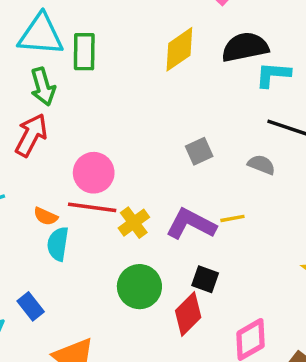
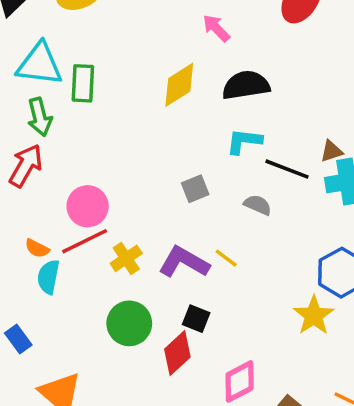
cyan L-shape: (273, 75) -> (244, 141), moved
red line: (92, 207) -> (85, 241), turned -36
yellow line: (232, 218) -> (226, 258), turned 45

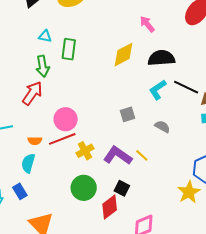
cyan triangle: (40, 64) -> (45, 36), size x0.5
cyan L-shape: (244, 141) -> (158, 90), turned -45
black line: (287, 169) -> (186, 87), moved
orange semicircle: (37, 248) -> (35, 141), turned -32
cyan semicircle: (48, 277) -> (28, 163), moved

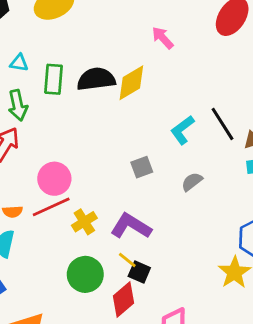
black semicircle: (161, 58) -> (96, 79), moved
black line: (186, 87) -> (223, 124), turned 35
gray semicircle: (162, 127) -> (192, 182), turned -63
yellow line: (142, 155) -> (127, 260), moved

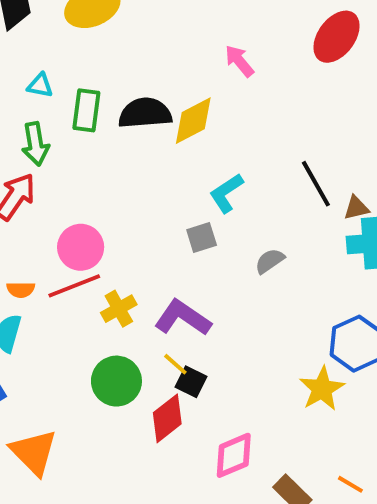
cyan L-shape: (182, 130) -> (226, 193), moved

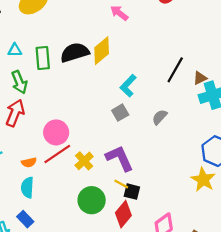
black line: (316, 184) -> (175, 70), turned 72
purple L-shape: (183, 318) -> (120, 158), turned 44

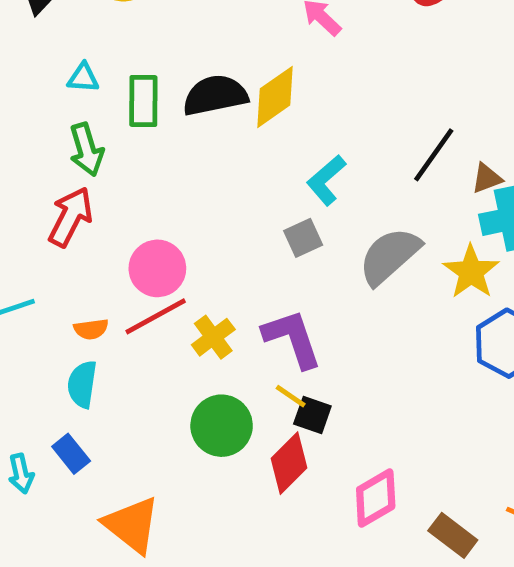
gray semicircle: (160, 117) -> (389, 256), size x1.8
yellow star: (203, 180) -> (471, 272), moved

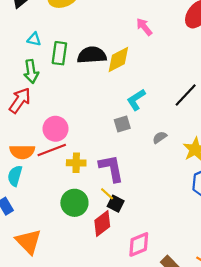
gray semicircle: (389, 256) -> (160, 137), size x0.5
orange semicircle: (91, 329) -> (22, 152), size x1.6
yellow cross: (213, 337) -> (76, 163), turned 30

